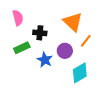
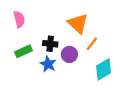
black cross: (40, 33) -> (50, 44), moved
cyan diamond: (80, 73) -> (104, 69), moved

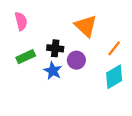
orange line: (92, 44) -> (114, 48), moved

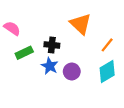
pink semicircle: (21, 21) -> (12, 28), moved, turned -42
purple circle: (76, 60) -> (72, 71), moved

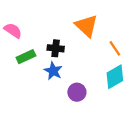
orange line: (107, 45) -> (115, 48), turned -72
purple circle: (72, 71) -> (77, 92), moved

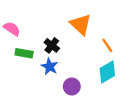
black cross: (56, 48) -> (52, 45), turned 32
green rectangle: (26, 57) -> (24, 53), turned 35

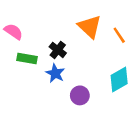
orange line: (107, 45) -> (119, 35), moved

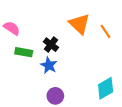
cyan diamond: (119, 79) -> (106, 88), moved
purple circle: (80, 95) -> (55, 96), moved

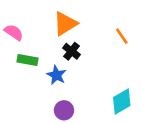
orange triangle: (79, 24) -> (65, 24), moved, turned 45
black cross: (51, 45) -> (72, 51), moved

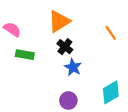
blue star: (56, 75) -> (73, 67), moved
purple circle: (64, 110) -> (68, 100), moved

